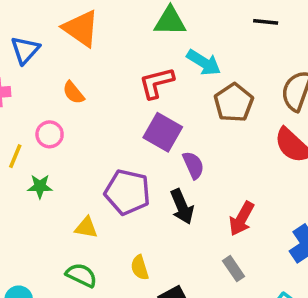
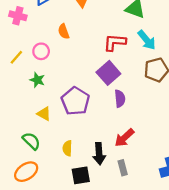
green star: (40, 186) -> (37, 80), moved
black arrow: (182, 207) -> (99, 154), moved
red arrow: (242, 219) -> (124, 138), moved

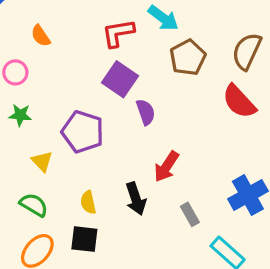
yellow triangle: (44, 114) -> (42, 161), turned 32
gray rectangle: (123, 168) -> (190, 214), moved
black square: (81, 175) -> (84, 239), moved, turned 30

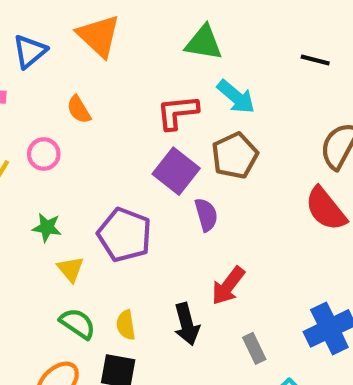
brown pentagon: (188, 58) -> (235, 156), moved
green star: (20, 115) -> (47, 227), moved
green semicircle: (34, 205) -> (78, 324), moved

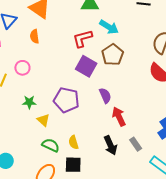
orange semicircle: (79, 109) -> (34, 36), moved, turned 32
purple semicircle: (206, 215) -> (105, 96), moved
red arrow: (228, 286) -> (119, 117), turned 126
black arrow: (187, 324) -> (110, 145), moved

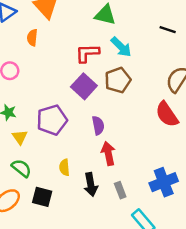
purple pentagon: (66, 100) -> (52, 120), turned 30
yellow semicircle: (74, 142) -> (64, 167), moved

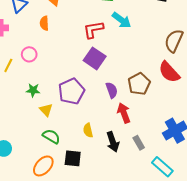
brown pentagon: (118, 80) -> (139, 84), moved

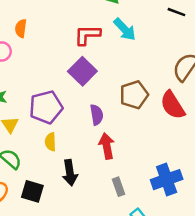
orange semicircle: (44, 23) -> (21, 28), moved
brown pentagon: (139, 84) -> (134, 95), moved
yellow semicircle: (88, 130) -> (50, 142), moved
black arrow: (113, 142) -> (70, 173), moved

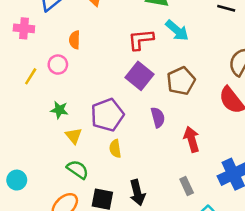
brown pentagon: (134, 95) -> (181, 81), moved
red arrow: (107, 146) -> (192, 139), moved
black arrow: (70, 173) -> (137, 193), moved

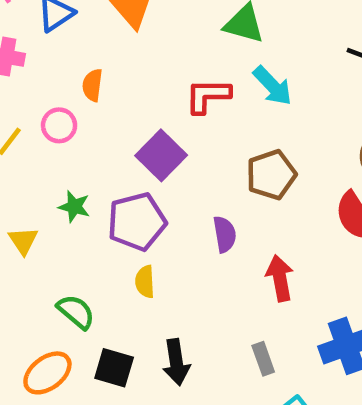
purple square: (140, 76) -> (161, 155), moved
green star: (59, 110) -> (74, 207), moved
yellow triangle: (74, 136) -> (23, 241), moved

